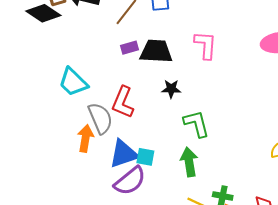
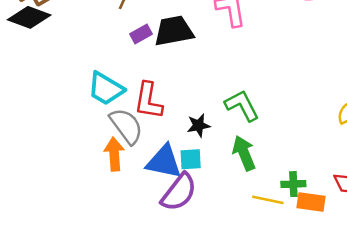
cyan trapezoid: (73, 82) -> (106, 89), moved
black star: (171, 89) -> (199, 125), moved
blue triangle: (124, 154) -> (164, 162), turned 44

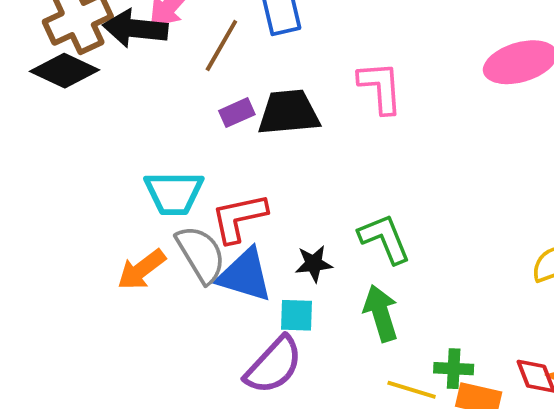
cyan trapezoid: (106, 89) -> (174, 193), turned -36
red L-shape: (148, 101) -> (239, 218), turned 63
orange arrow: (114, 154) -> (141, 270), moved, turned -128
blue triangle: (164, 162) -> (245, 275), moved

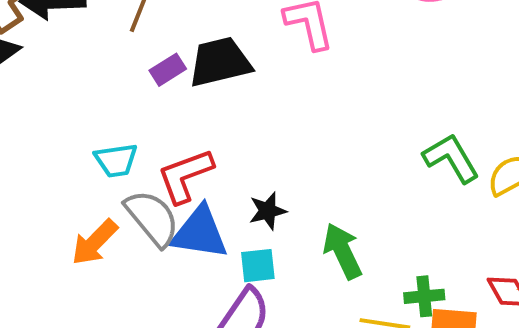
cyan trapezoid: (174, 193) -> (116, 160), size x0.7
green L-shape: (385, 239) -> (451, 158), moved

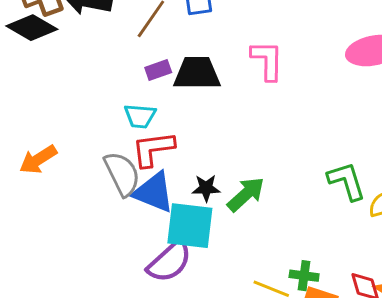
cyan trapezoid: (116, 160) -> (140, 116), moved
orange arrow: (95, 242) -> (38, 160), moved
green arrow: (343, 251) -> (246, 194), moved, turned 60
cyan square: (258, 266) -> (190, 226), size x1.8

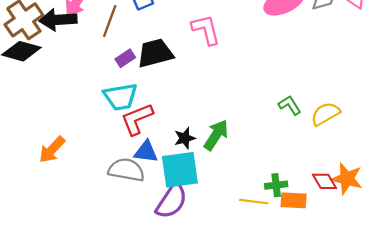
cyan trapezoid: (140, 116) -> (120, 97), size x1.4
gray semicircle: (122, 174) -> (126, 170), moved, turned -39
green L-shape: (347, 181) -> (290, 105), size x0.7
blue triangle: (154, 192) -> (146, 152), size x0.7

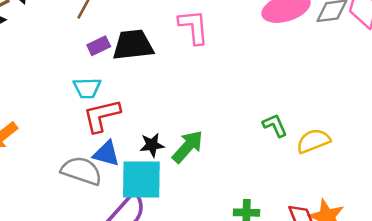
cyan trapezoid: (120, 97) -> (87, 88), size x0.7

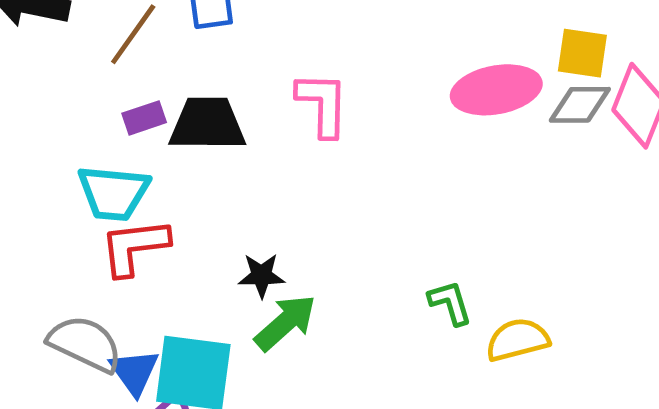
cyan trapezoid: (87, 88) -> (114, 193), size x1.4
black star: (152, 145) -> (262, 275), moved
blue triangle: (106, 154) -> (134, 372), moved, turned 32

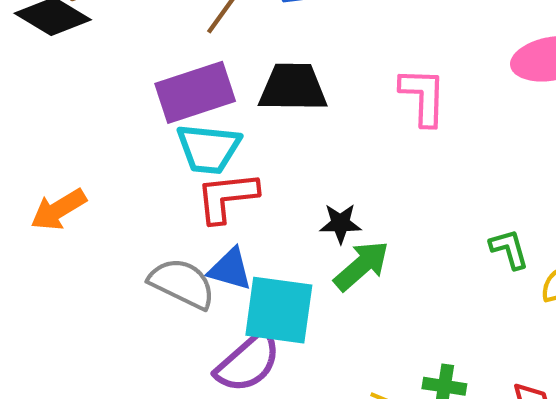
pink L-shape: (323, 104) -> (423, 96), moved
purple rectangle: (144, 118) -> (195, 92), moved, size x2.0
blue triangle: (134, 372) -> (230, 269), moved, turned -39

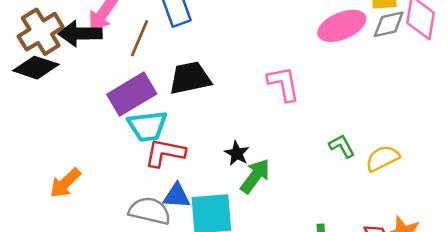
pink L-shape: (423, 96) -> (283, 84), moved
red L-shape: (227, 197) -> (165, 153), turned 30
black star: (340, 223) -> (237, 153), turned -30

